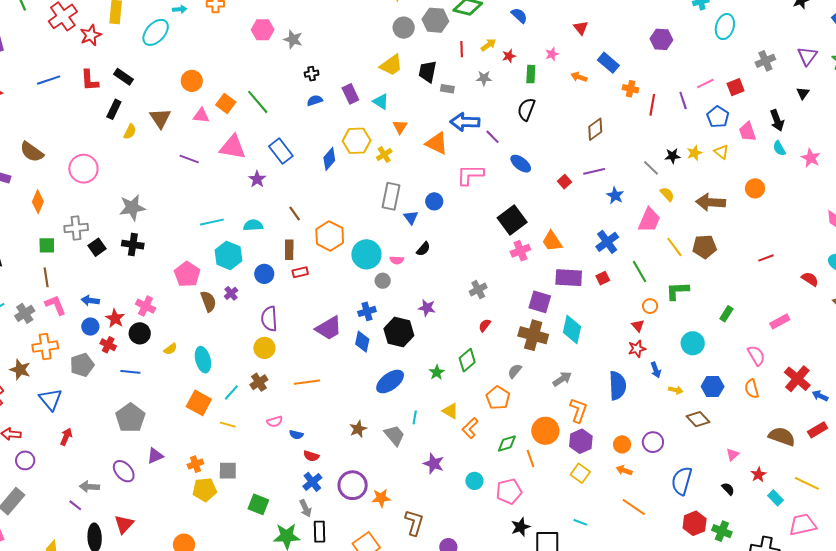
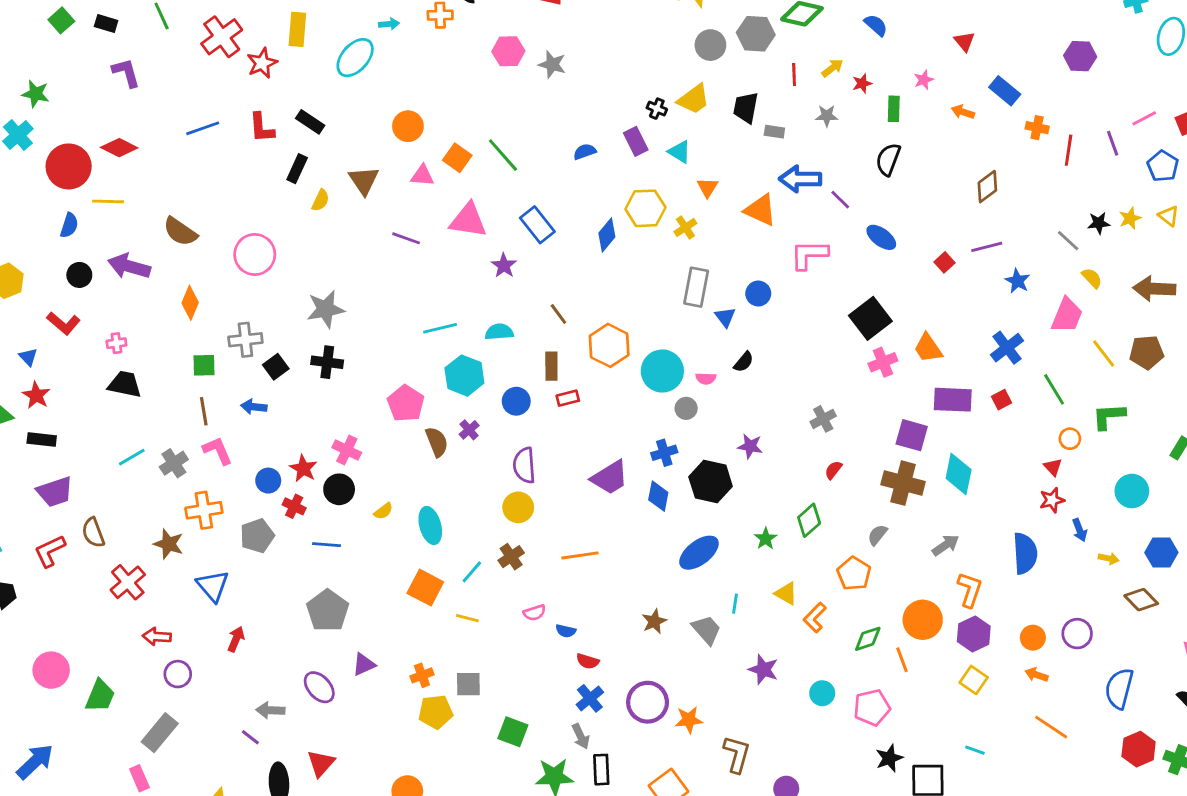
black cross: (312, 74) -> (657, 109), moved, turned 32
blue arrow: (90, 300) -> (254, 407), moved

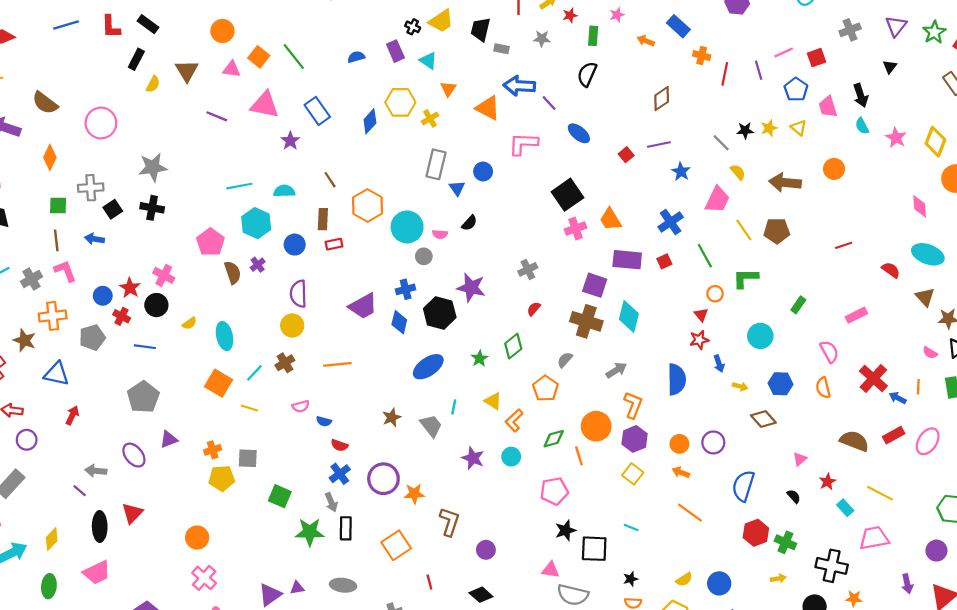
purple star: (750, 446) -> (471, 288), size x1.5
blue triangle: (213, 586) -> (57, 374), turned -40
cyan circle: (822, 693) -> (511, 457), moved

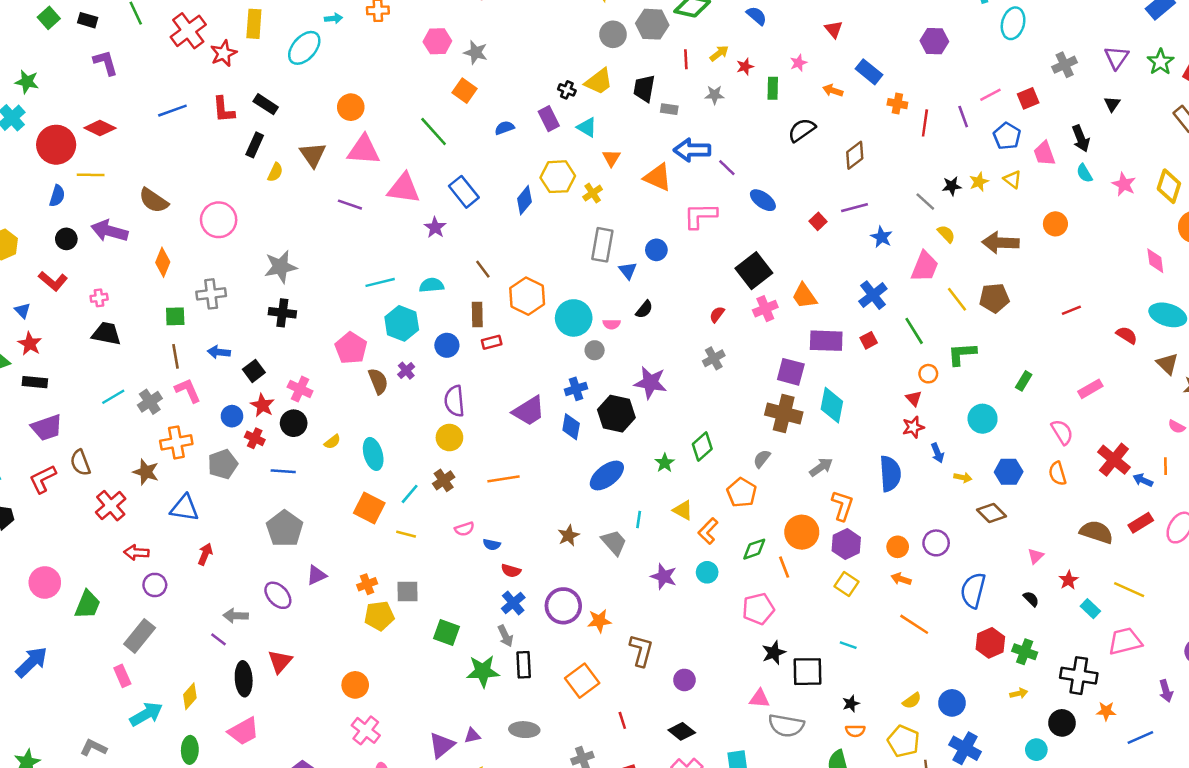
orange square: (259, 57) -> (464, 91), moved
pink triangle: (232, 69) -> (364, 150), size x1.6
black semicircle: (587, 74) -> (802, 130), moved, turned 35
black square: (113, 209) -> (254, 371), moved
red semicircle: (534, 309) -> (717, 314), moved

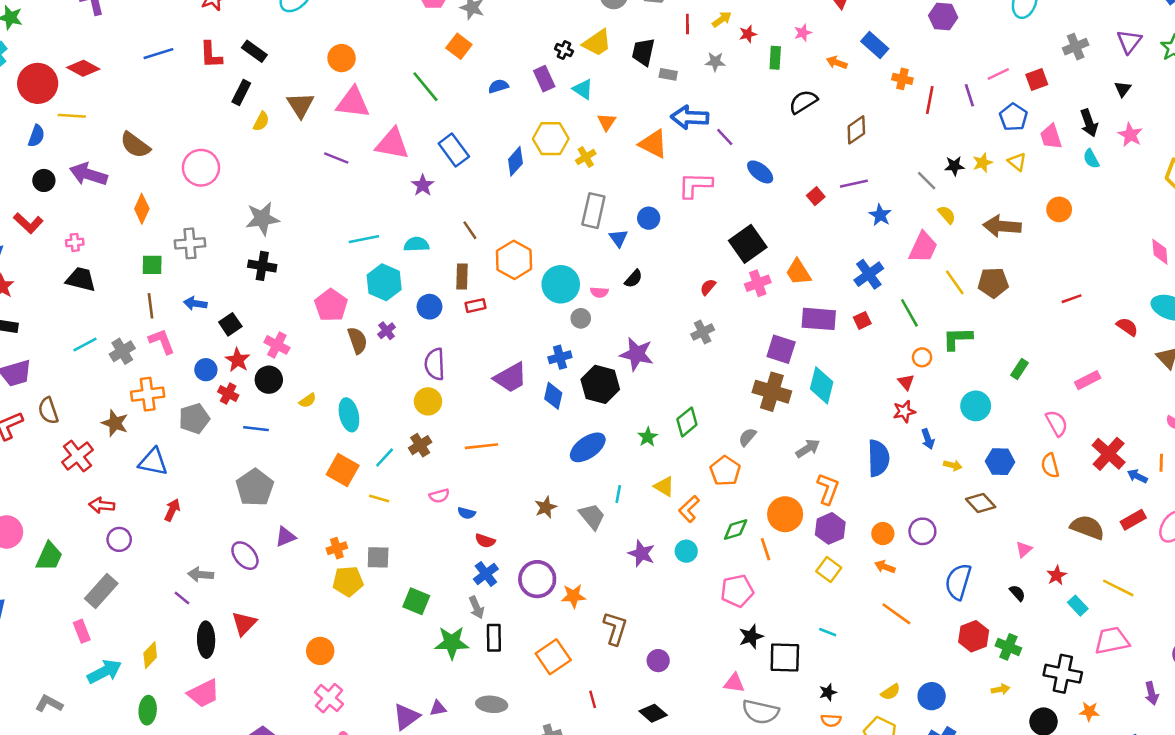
pink star: (1124, 184) -> (1130, 135), moved

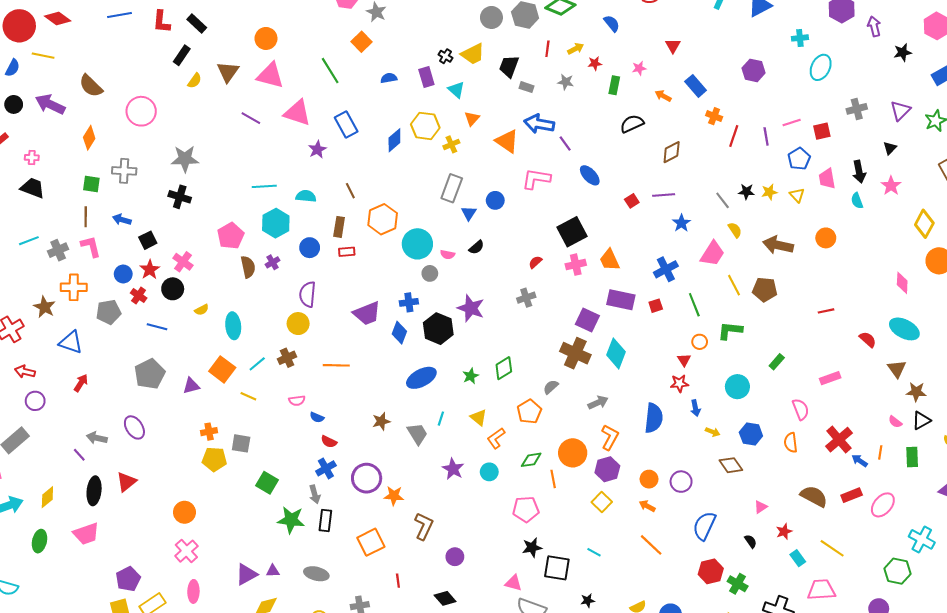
purple triangle: (285, 537) -> (191, 386), moved

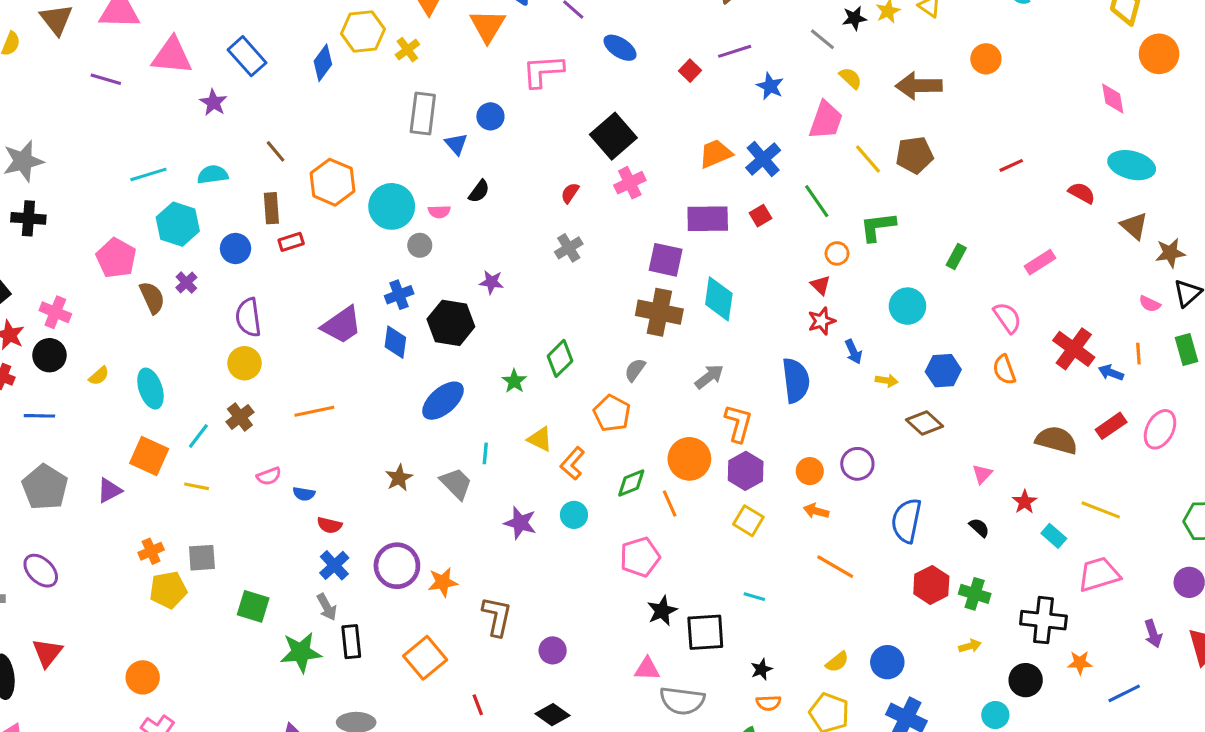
orange triangle: (507, 141) -> (488, 26), turned 40
orange trapezoid: (610, 260) -> (716, 154), moved, turned 105
purple star: (471, 308) -> (491, 282), size x0.6

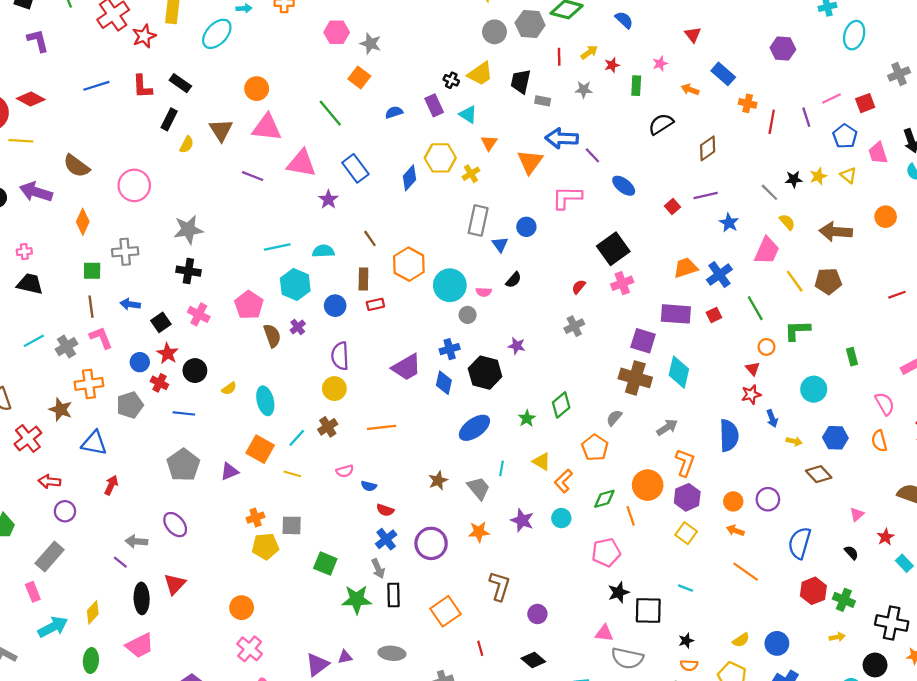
green rectangle: (956, 256) -> (852, 357), turned -48
pink cross: (55, 312) -> (199, 314), moved
orange star: (443, 582) -> (479, 532), moved

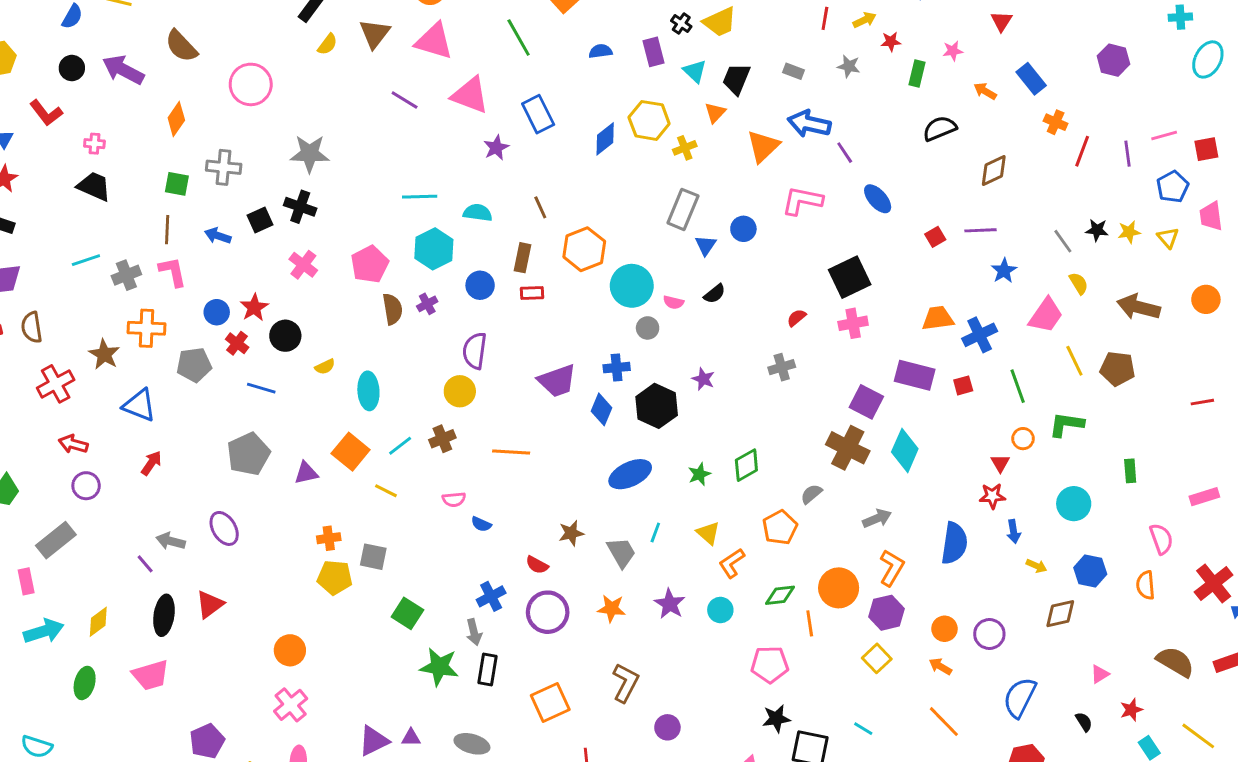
black trapezoid: (521, 81) -> (736, 79), moved
black square: (161, 322) -> (260, 220), moved
brown diamond: (819, 474) -> (1060, 614), turned -70
red semicircle: (385, 510) -> (537, 565), moved

